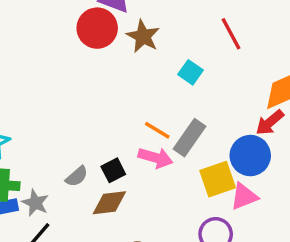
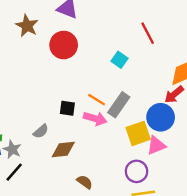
red circle: (97, 28) -> (64, 45), moved
brown star: (143, 36) -> (27, 26), moved
black square: (113, 170) -> (67, 108), moved, turned 35

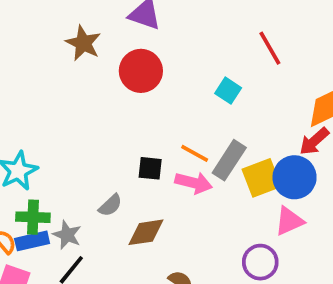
yellow square: (138, 133) -> (262, 178), moved

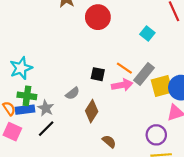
pink arrow: (194, 183) -> (122, 85), turned -30
brown diamond: (146, 232) -> (92, 111), turned -55

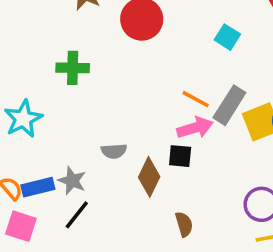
black square: (98, 74) -> (180, 156), moved
gray semicircle: (72, 93) -> (114, 151), turned 40
green cross: (27, 96) -> (73, 68), moved
brown semicircle: (109, 141) -> (184, 224), turned 40

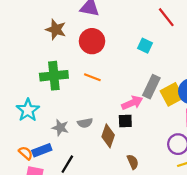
green cross: (73, 68) -> (54, 76), size x1.4
orange line: (196, 99) -> (92, 77), moved
gray star: (72, 181) -> (60, 128), moved

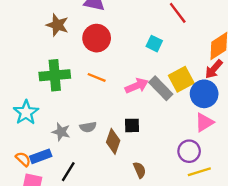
gray rectangle: (151, 87) -> (161, 88), turned -70
yellow square: (172, 94) -> (181, 79), moved
pink arrow: (132, 103) -> (137, 86), moved

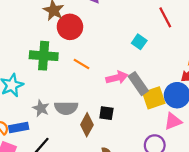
red circle: (97, 38) -> (70, 27), moved
yellow square: (181, 79) -> (154, 98), moved
gray semicircle: (88, 127) -> (66, 108), size x1.5

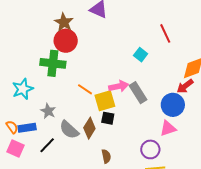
red circle: (70, 27) -> (66, 41), moved
orange line: (82, 64) -> (85, 89), moved
yellow square: (154, 98) -> (105, 101), moved
gray semicircle: (66, 108) -> (69, 130), moved, turned 40

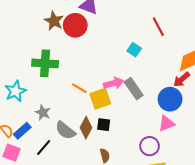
red circle: (66, 41) -> (75, 25), moved
black square: (108, 118) -> (104, 125), moved
blue rectangle: (27, 128) -> (22, 131), turned -30

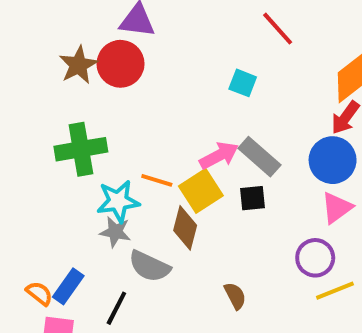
brown star: (54, 21) -> (78, 65), turned 30
cyan star: (16, 91) -> (118, 201), moved, turned 30
gray star: (43, 113) -> (115, 232), moved
black square: (104, 125) -> (252, 198), moved
brown diamond: (86, 128) -> (185, 228), moved

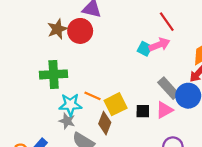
pink arrow: (219, 156) -> (159, 45), moved
gray rectangle: (259, 157) -> (168, 88), moved
pink triangle: (337, 208) -> (164, 110), moved

